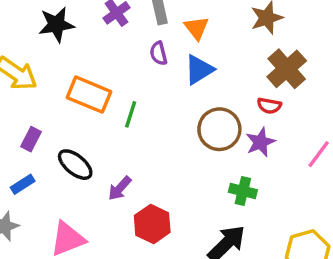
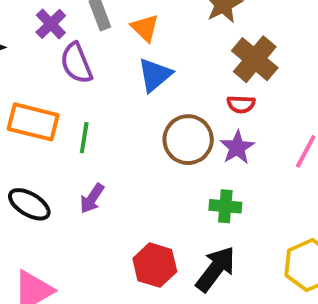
purple semicircle: (159, 53) -> (76, 63), moved, size x1.5
purple arrow: (120, 188) -> (92, 198), moved
red hexagon: (152, 224) -> (155, 265), moved

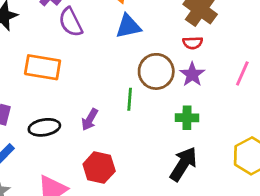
blue triangle: (155, 75) -> (128, 26), turned 32
green line: (84, 138) -> (130, 99), moved
black ellipse: (29, 204) -> (44, 127), turned -36
red hexagon: (155, 265) -> (99, 168), moved

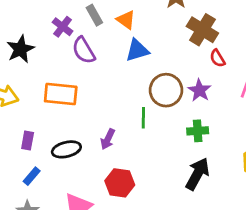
red semicircle: (193, 43) -> (217, 58), moved, turned 66

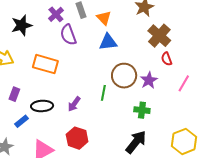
blue rectangle: (32, 176) -> (22, 121), moved

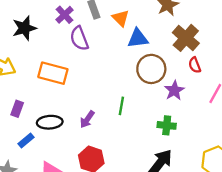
blue triangle: (108, 42) -> (138, 38), moved
brown circle: (124, 76) -> (151, 69), moved

